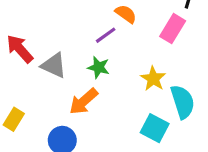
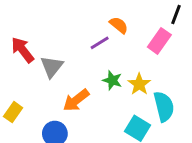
gray triangle: (54, 65) -> (52, 67), turned 40
green star: (99, 67) -> (112, 80), moved

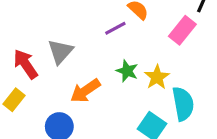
red arrow: (23, 50) -> (26, 64), moved

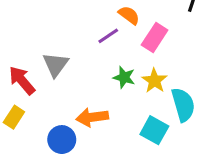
pink rectangle: (182, 30) -> (155, 38), moved
orange arrow: (85, 91) -> (92, 117), moved, turned 32

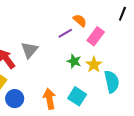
orange arrow: (92, 117) -> (49, 99), moved, turned 84
cyan square: (154, 130) -> (77, 96), moved
blue circle: (62, 140) -> (15, 99), moved

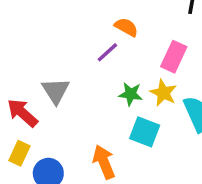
pink rectangle: (96, 36) -> (174, 57), moved
cyan square: (77, 96) -> (145, 132), moved

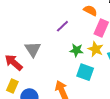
orange semicircle: (126, 27) -> (90, 11), moved

